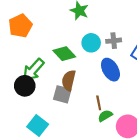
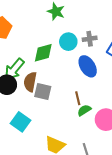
green diamond: (64, 54) -> (43, 53), turned -60
brown semicircle: (69, 80) -> (30, 82), moved

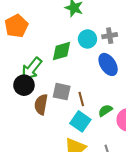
brown semicircle: (30, 82) -> (41, 104), moved
brown line: (78, 98) -> (81, 99), moved
cyan square: (20, 122) -> (80, 121), moved

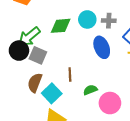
gray square: (62, 92) -> (38, 55), moved
brown semicircle: (41, 104) -> (35, 83), moved
cyan square: (80, 121) -> (52, 93), moved

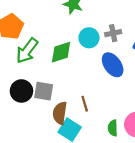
green arrow: (29, 37) -> (27, 51), moved
brown semicircle: (35, 83) -> (60, 113), moved
green semicircle: (90, 90) -> (113, 128), moved, turned -56

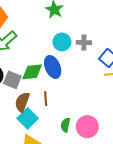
green diamond: (61, 52) -> (32, 72), moved
blue ellipse: (113, 65) -> (53, 67), moved

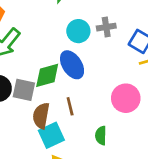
cyan square: (28, 118) -> (51, 135), turned 30
pink circle: (87, 127) -> (126, 98), moved

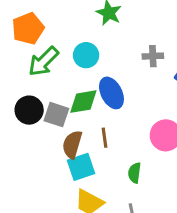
cyan circle: (78, 31) -> (86, 55), moved

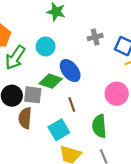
green diamond: (83, 102) -> (51, 81), turned 40
brown semicircle: (72, 145) -> (25, 118), moved
green semicircle: (134, 173) -> (99, 126), size x1.5

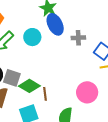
blue ellipse: (70, 71) -> (55, 24), moved
green diamond: (51, 81) -> (29, 86), moved

